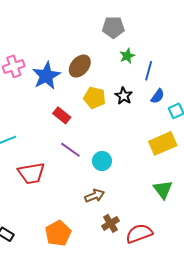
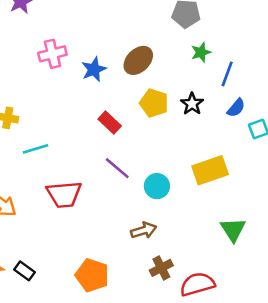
blue star: (46, 76) -> (94, 69), size x0.7
yellow rectangle: (163, 143) -> (210, 170), moved
orange pentagon: (58, 233) -> (92, 275), turned -30

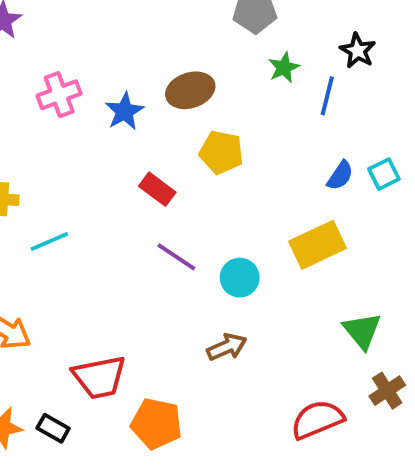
brown ellipse: (138, 60) -> (190, 90), turned 32
black star: (192, 104) -> (358, 51), moved
blue semicircle: (236, 108) -> (340, 176), moved
red trapezoid: (64, 194) -> (99, 377), moved
brown cross: (161, 268) -> (387, 391), moved

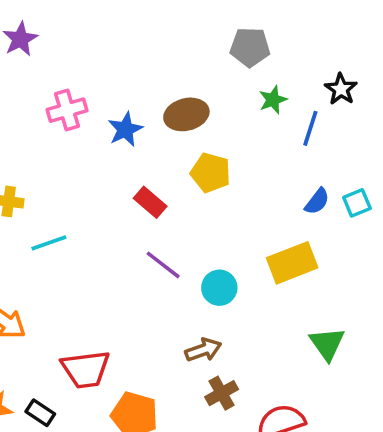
brown cross: (387, 391) -> (222, 393), moved

